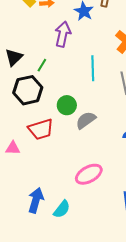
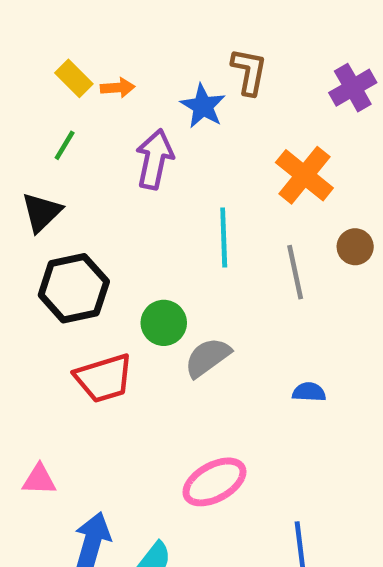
green line: (42, 65) -> (65, 145), moved
pink triangle: (13, 148) -> (39, 480), moved

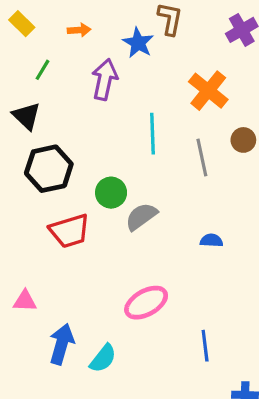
yellow rectangle: (74, 78) -> (22, 24), moved
black triangle: (42, 212) -> (27, 116), turned -32

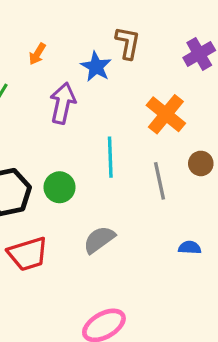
orange arrow: (79, 30) -> (37, 54), turned 125
green circle: (111, 193) -> (60, 187), moved
blue semicircle: (211, 240) -> (190, 248), moved

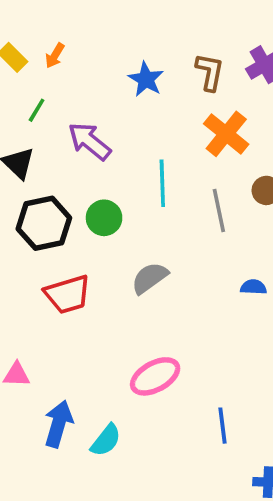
brown L-shape: (128, 43) -> (210, 72), moved
orange arrow: (37, 54) -> (55, 56), moved
purple arrow: (63, 103) -> (89, 141), moved, turned -63

